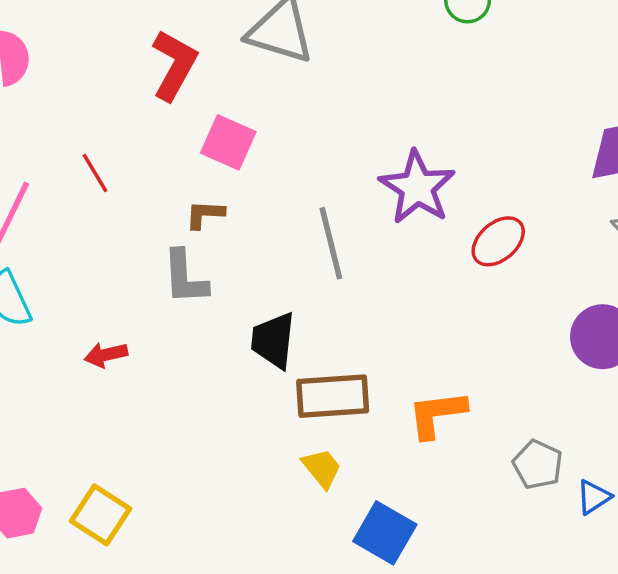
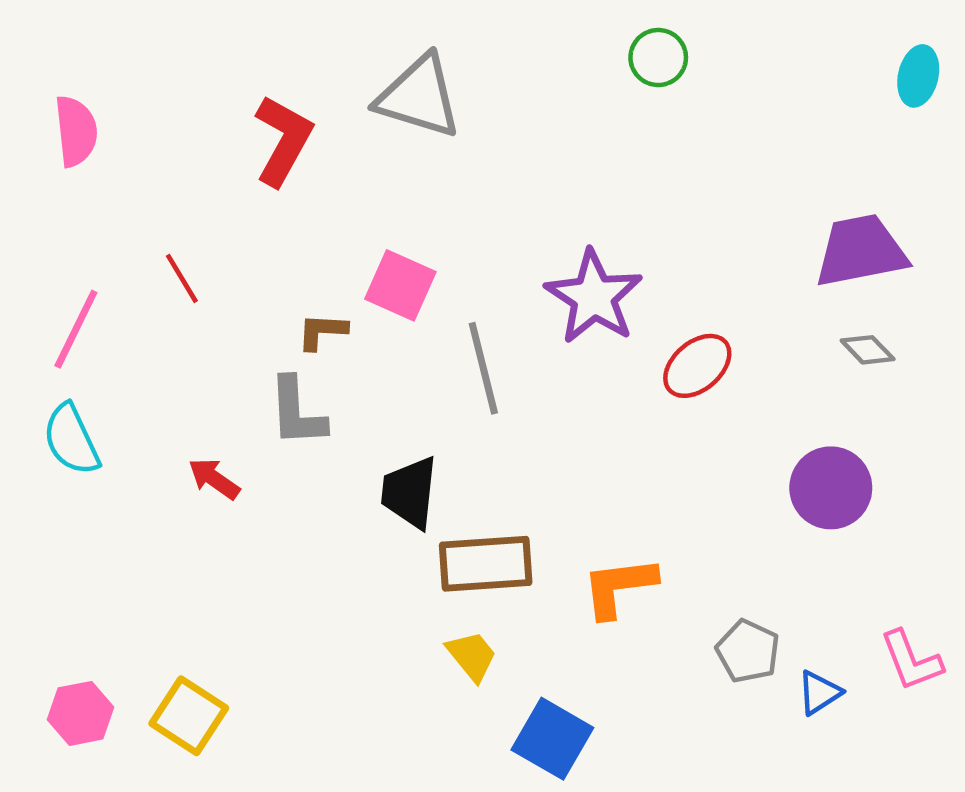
pink square: (228, 142) -> (400, 285), moved
red arrow: (106, 355) -> (214, 479), moved, turned 48

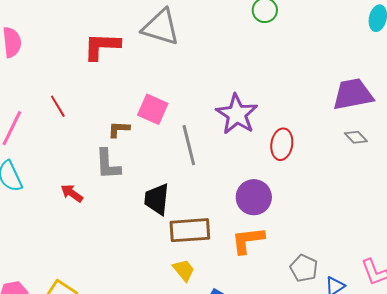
red L-shape: (283, 140) -> (102, 46), turned -117
red ellipse: (697, 366) -> (282, 144), turned -40
purple circle: (831, 488) -> (254, 197), moved

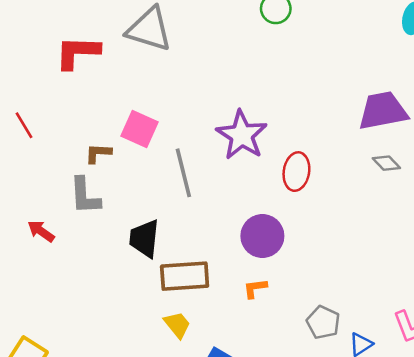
orange L-shape: (248, 240) -> (255, 288), size x0.6

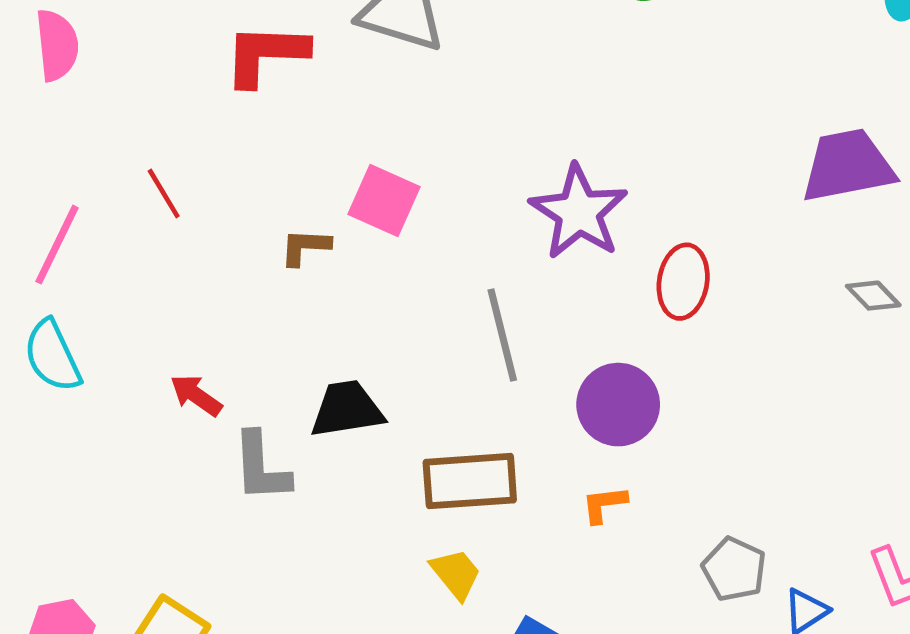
gray diamond: (386, 163) -> (873, 296), moved
gray line: (183, 173) -> (502, 335), moved
gray L-shape: (85, 196) -> (261, 467), moved
black trapezoid: (144, 238) -> (347, 409), moved, turned 75

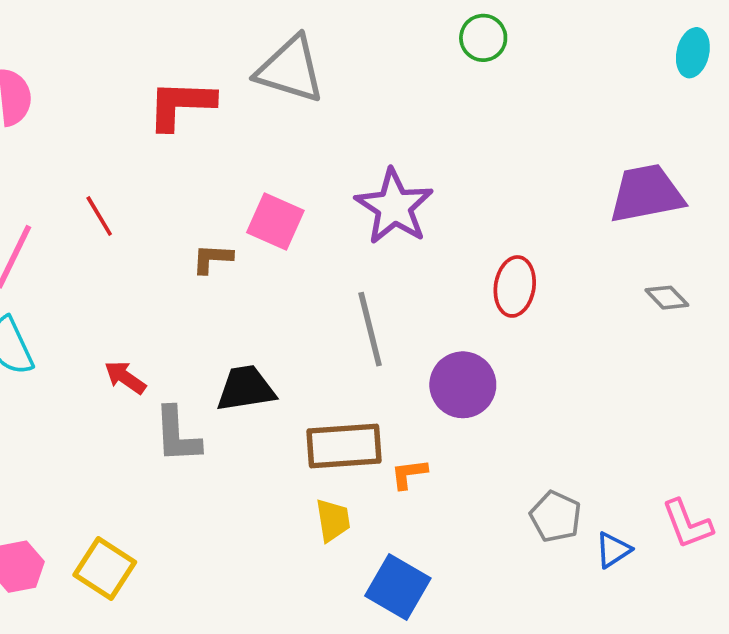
purple star: (579, 212) -> (394, 207), moved
orange L-shape: (604, 504) -> (409, 474), moved
yellow trapezoid: (456, 574) -> (333, 520), turned 30

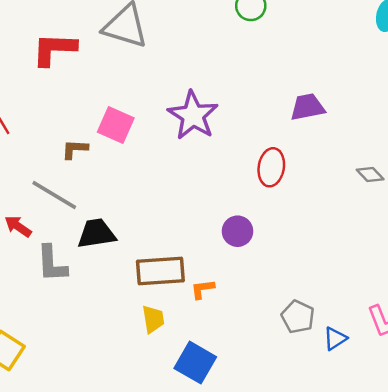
purple trapezoid: (646, 194) -> (307, 107), moved, size x0.7
gray line: (370, 329) -> (54, 195), moved, turned -45
purple circle: (463, 385) -> (238, 231), size x0.7

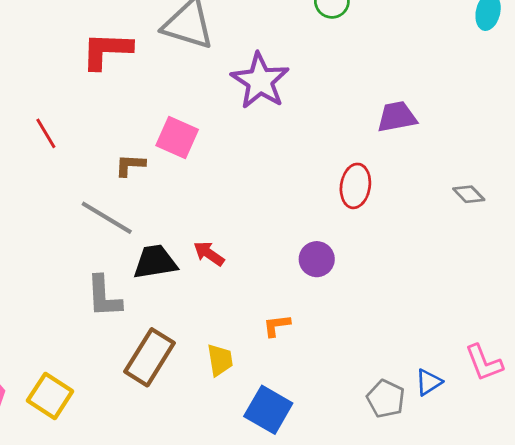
purple star: (193, 115) -> (260, 81), moved
red arrow: (18, 226) -> (209, 254), moved
brown rectangle: (160, 271) -> (150, 357), moved, turned -54
gray pentagon: (298, 317) -> (386, 399), moved

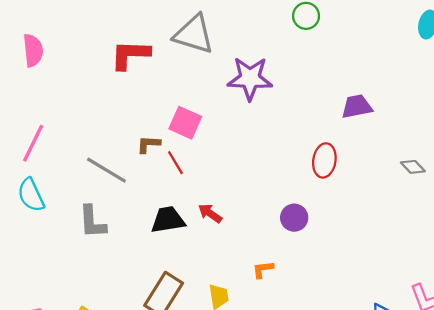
purple star: (260, 81) -> (250, 78), turned -30
red line: (46, 133) -> (175, 163), moved
gray line: (107, 218) -> (106, 170), moved
gray L-shape: (104, 296) -> (92, 222), moved

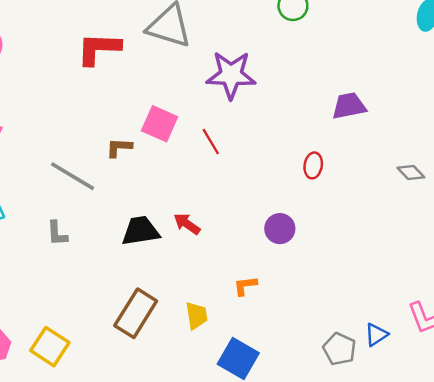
red ellipse: (324, 160) -> (313, 165), size x0.7
red line: (175, 163) -> (211, 142), moved
gray L-shape: (92, 222) -> (57, 233), size x0.7

